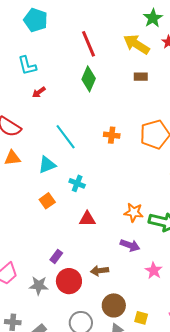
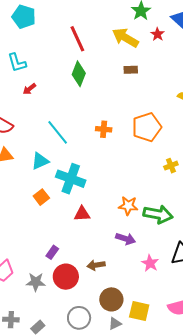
cyan cross: (77, 183) -> (71, 179), size x1.8
yellow square: (141, 318) -> (139, 311), size x1.5

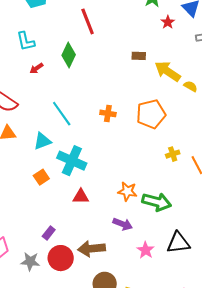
yellow arrow: (125, 38) -> (168, 71), moved
green diamond: (79, 74) -> (69, 55), moved
brown arrow: (96, 265) -> (92, 249), size x1.5

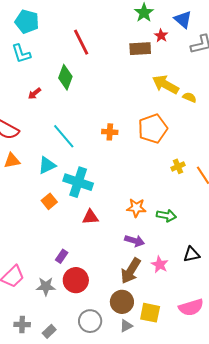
cyan L-shape: (26, 41) -> (21, 54), moved
brown rectangle: (139, 56) -> (140, 49), moved, size x1.5
green arrow: (157, 202) -> (166, 216), size x0.7
black triangle: (178, 243) -> (192, 254), size x0.7
brown arrow: (92, 249) -> (131, 271), moved, turned -48

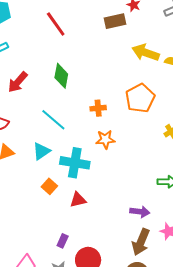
green diamond: (65, 77) -> (61, 76), moved
red arrow: (34, 93) -> (18, 82), size x1.6
orange star: (136, 208) -> (105, 139), moved
red triangle: (90, 217) -> (78, 200), moved
purple rectangle: (62, 256) -> (63, 241), moved

